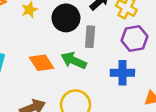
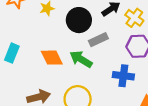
gray rectangle: (90, 37) -> (98, 40), turned 54

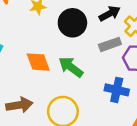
gray rectangle: (98, 40) -> (110, 44), moved

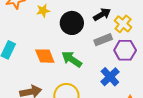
blue cross: (117, 90) -> (110, 77), turned 36

